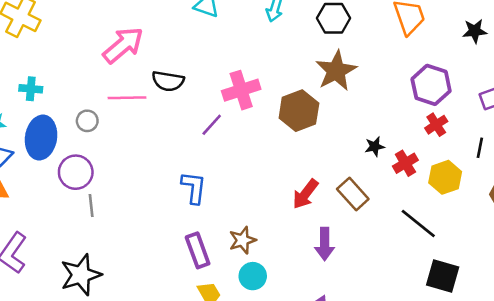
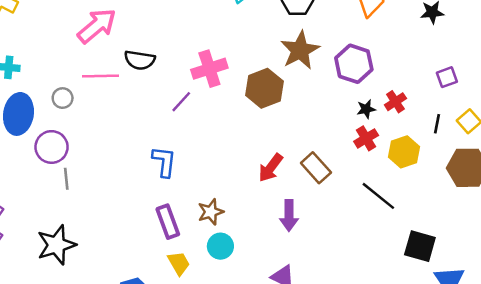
purple hexagon: (431, 85) -> (354, 64), moved
black star: (375, 146) -> (366, 109), moved
black square: (443, 276) -> (420, 246), moved

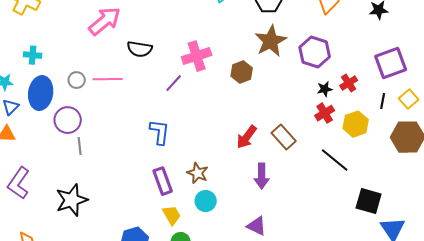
pink line: (100, 76) -> (108, 79), moved
purple square: (447, 77) -> (391, 63), size x1.8
brown hexagon: (264, 88) -> (242, 72), size x0.7
brown star: (211, 212) -> (198, 173), turned -30

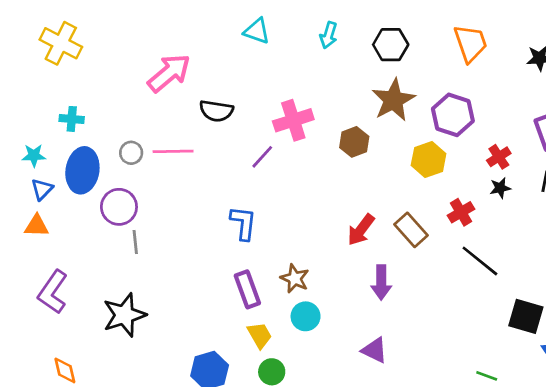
black star: (325, 89) -> (500, 188), moved
red cross: (325, 113) -> (461, 212), moved
yellow hexagon: (356, 124) -> (429, 160), moved

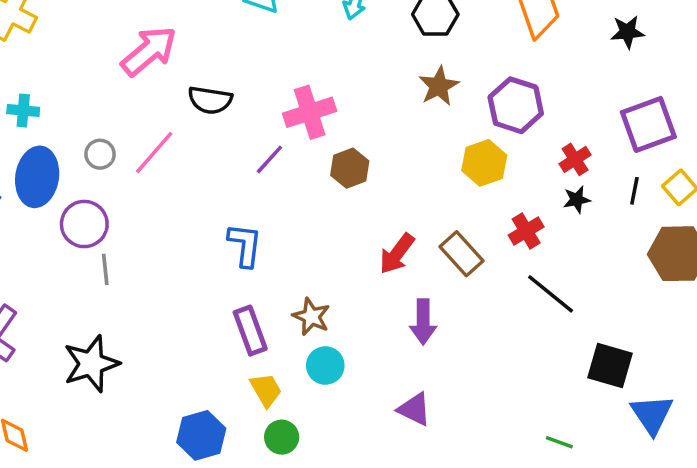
brown star: (393, 100) -> (439, 86), size x0.7
brown hexagon: (354, 142) -> (350, 168), moved
pink line: (173, 151) -> (154, 152), turned -48

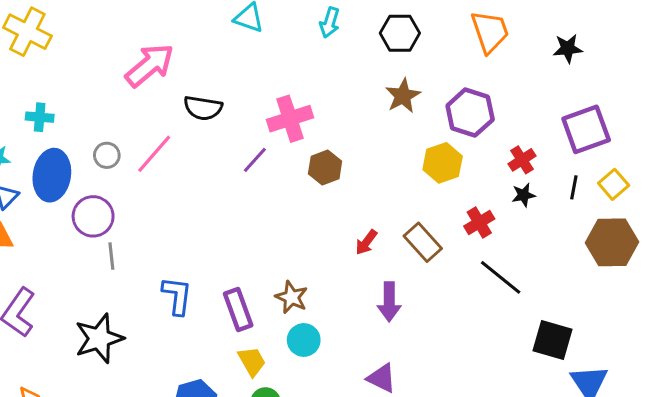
blue L-shape: (245, 245) -> (177, 296), moved
red arrow: (397, 254) -> (366, 242), size x0.7

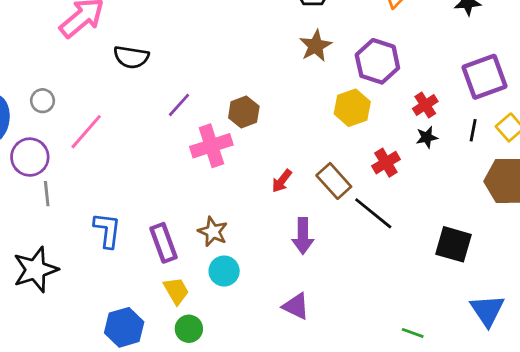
pink cross: (290, 119) -> (211, 146), moved
pink line: (154, 154) -> (86, 132), moved
black line: (501, 277) -> (373, 213), moved
black square: (552, 340) -> (453, 244), moved

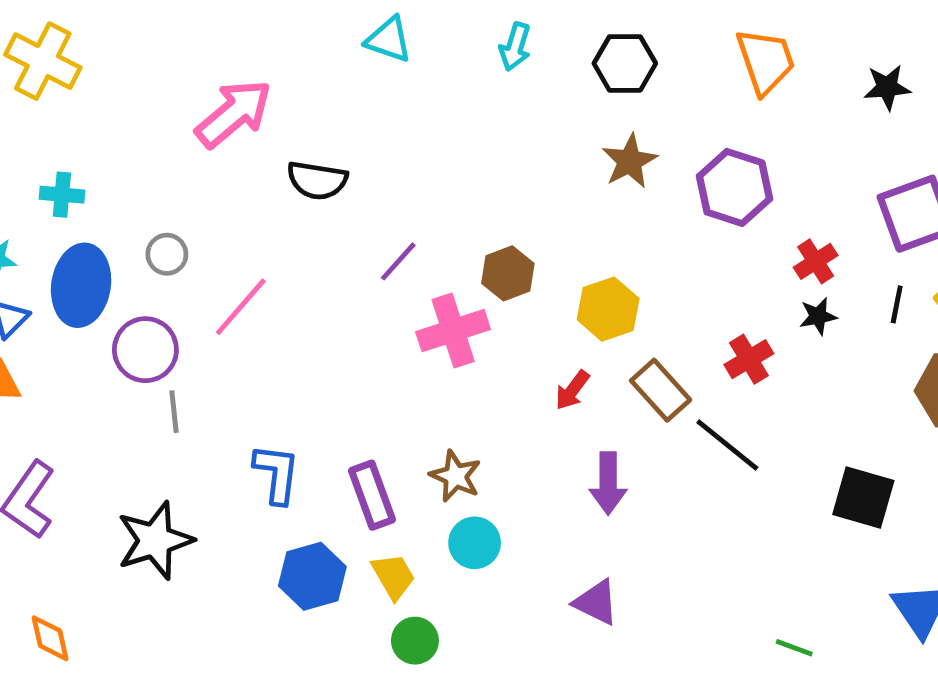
yellow hexagon: (352, 108) -> (608, 309), moved
blue hexagon: (124, 327) -> (312, 576), moved

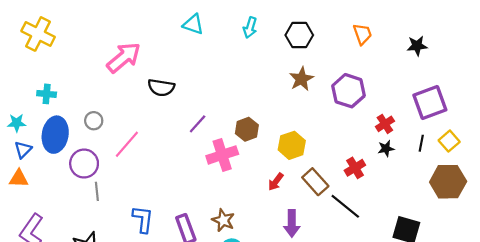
orange trapezoid: (766, 61) -> (362, 34), size x0.7

